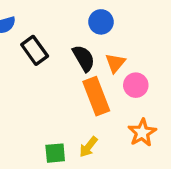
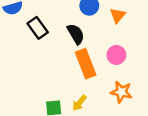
orange triangle: (115, 63) -> (118, 16), moved
orange star: (142, 133) -> (121, 92), turned -30

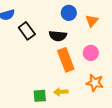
black semicircle: (76, 34) -> (58, 36), turned 126
yellow arrow: (79, 103) -> (61, 92), turned 48

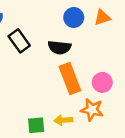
orange triangle: (92, 21) -> (102, 18), moved, turned 32
pink circle: (91, 53) -> (102, 82), moved
orange star: (95, 83) -> (92, 110), moved

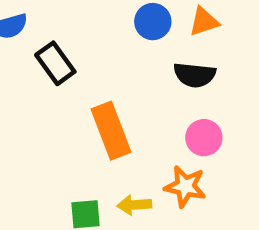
black semicircle: (59, 47) -> (195, 75), moved
orange rectangle: (70, 79) -> (111, 131), moved

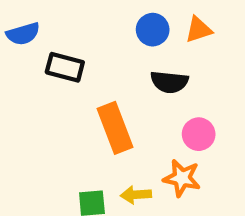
black rectangle: (55, 63) -> (65, 67), turned -39
black semicircle: (195, 75) -> (169, 82), moved

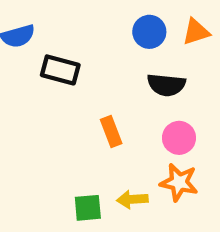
orange rectangle: (115, 128) -> (111, 131), size x0.6
pink circle: (199, 134) -> (179, 138), moved

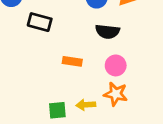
orange rectangle: (111, 131) -> (72, 61), turned -60

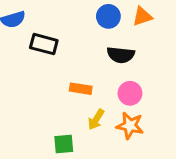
yellow arrow: (86, 105) -> (96, 119), moved, turned -54

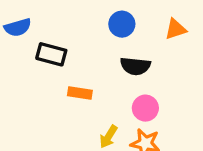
orange triangle: (142, 16) -> (176, 29), moved
orange rectangle: (81, 89) -> (80, 93), moved

